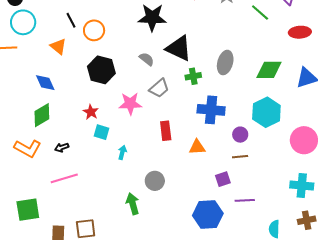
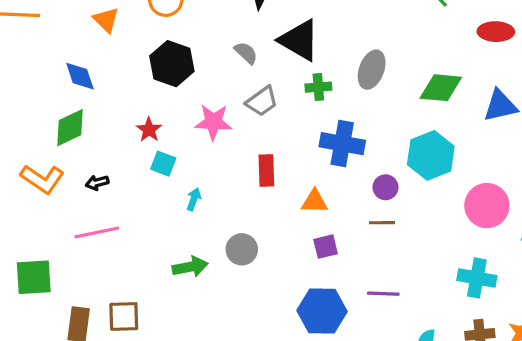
purple square: (223, 179) -> (326, 247), moved
green arrow: (133, 204) -> (190, 267), moved, turned 90

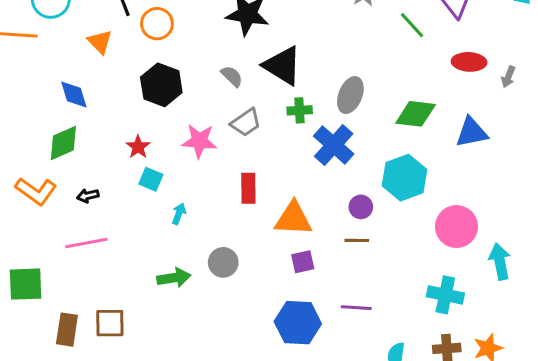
blue cross: (342, 144) -> (334, 145), moved, turned 30
orange triangle: (315, 201) -> (293, 219), size x1.5

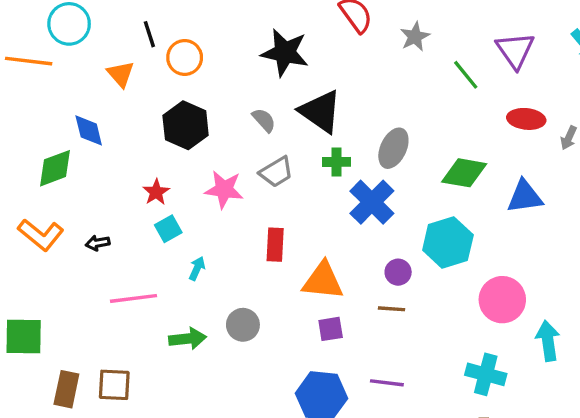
green diamond: (63, 143) -> (55, 168), moved
cyan square: (151, 179) -> (168, 229), turned 35
pink line: (86, 243) -> (133, 298), moved

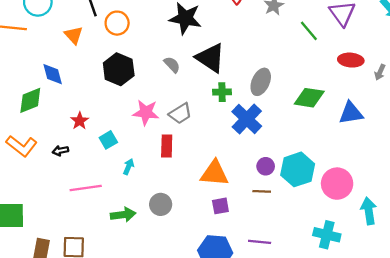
gray trapezoid: (276, 172) -> (180, 114), moved
red star: (156, 192) -> (80, 121), moved
cyan hexagon: (448, 243) -> (298, 169), moved
red rectangle: (275, 245) -> (167, 146), moved

